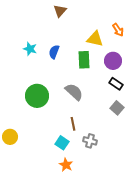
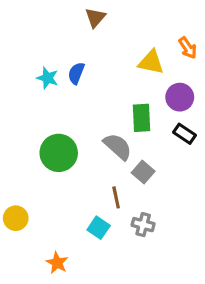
blue semicircle: (54, 52) -> (76, 73), moved
green rectangle: (84, 60) -> (142, 118), moved
gray square: (117, 108) -> (143, 172), moved
orange star: (66, 165) -> (57, 263), moved

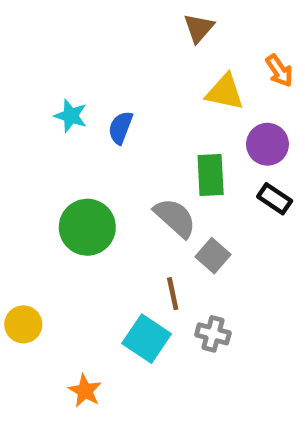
brown triangle: (95, 17) -> (199, 28), moved
blue semicircle: (76, 73) -> (120, 128), moved
cyan square: (99, 228) -> (147, 339), size x1.4

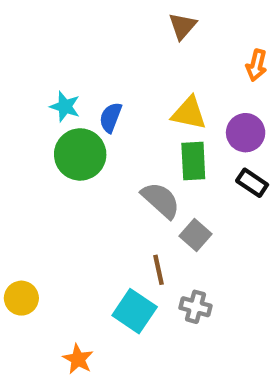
orange arrow: (279, 71) -> (256, 65), turned 48
yellow triangle: (225, 92) -> (189, 113), moved
green circle: (87, 227) -> (80, 154), moved

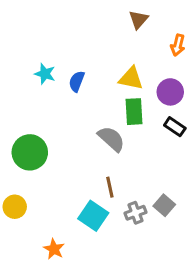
brown triangle: (182, 26) -> (139, 19), moved
green circle: (80, 154) -> (30, 152), moved
gray square: (196, 235) -> (164, 205), moved
gray cross: (196, 307) -> (136, 213), turned -35

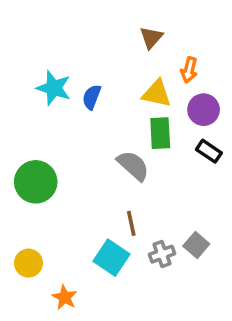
brown triangle: (139, 19) -> (151, 37), moved
orange arrow: (178, 45) -> (189, 70), moved
cyan star: (45, 74) -> (54, 88), size x1.4
yellow circle: (15, 207) -> (28, 263), moved

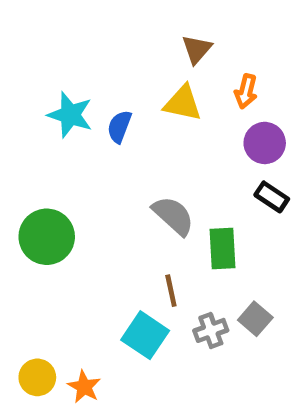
yellow triangle: (157, 93) -> (183, 103), moved
green rectangle: (160, 133) -> (222, 248), moved
yellow circle: (28, 263) -> (37, 377), moved

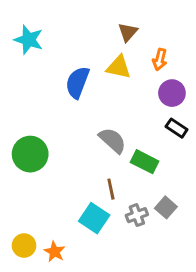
cyan star: (70, 115) -> (29, 40), moved
blue semicircle: (119, 127) -> (77, 82), size x1.5
green rectangle: (222, 248) -> (145, 162), turned -60

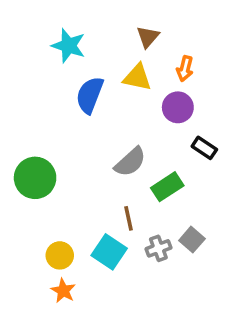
cyan star: (29, 40) -> (69, 46), moved
purple circle: (172, 93) -> (178, 107), moved
gray semicircle: (112, 140) -> (130, 162), turned 96
green rectangle: (145, 162) -> (167, 187), turned -60
yellow circle: (24, 246) -> (60, 255), moved

